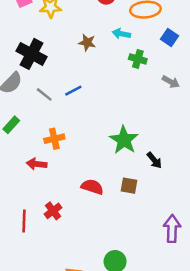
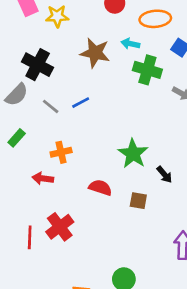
brown star: (87, 43) -> (95, 53), size x1.6
green cross: (138, 59) -> (147, 70), size x1.5
red semicircle: (92, 187) -> (100, 188), moved
red cross: (53, 211) -> (60, 227), size x1.5

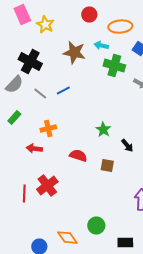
yellow star: (57, 16) -> (45, 25), turned 30
green star: (133, 154) -> (103, 130), size x0.7

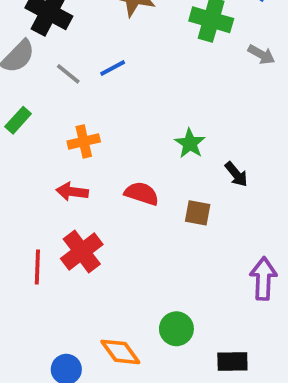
red arrow: (34, 149) -> (72, 192), moved

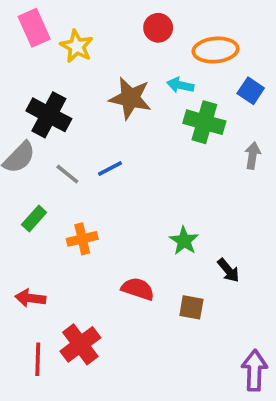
gray arrow: (261, 55) -> (253, 156), turned -110
green rectangle: (18, 120) -> (34, 218), moved
red arrow: (72, 192) -> (30, 298), moved

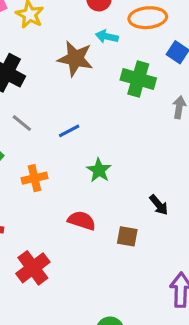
cyan arrow: (180, 85) -> (107, 37), moved
blue line: (110, 169) -> (69, 131), moved
green star: (184, 241) -> (99, 170), moved

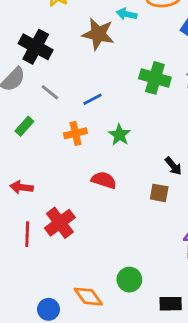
green cross: (138, 79) -> (155, 78), moved
orange cross: (34, 178) -> (75, 133), moved
brown square: (127, 236) -> (159, 193), moved

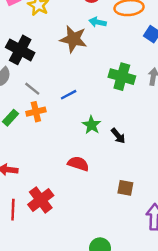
orange cross: (75, 133) -> (36, 112), moved
black arrow: (173, 166) -> (118, 136), moved
brown square: (159, 193) -> (125, 188), moved

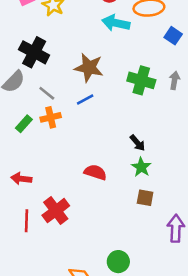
cyan arrow: (98, 22) -> (116, 23), size x1.5
brown star: (73, 39) -> (89, 68), moved
green star: (92, 125) -> (141, 167), moved

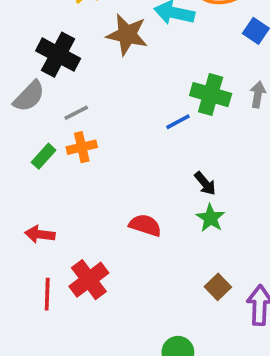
brown star: (89, 68) -> (127, 35), moved
gray line: (47, 93) -> (76, 113), turned -66
blue line: (85, 100) -> (178, 122), moved
brown square: (145, 198) -> (218, 287), moved, turned 36

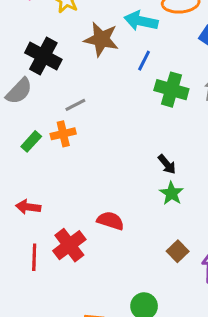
gray line: (76, 113) -> (75, 105), moved
blue line: (178, 122) -> (144, 61), moved, turned -35
red semicircle: (145, 225) -> (110, 221), moved

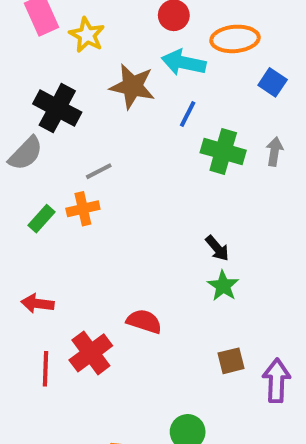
brown square: (178, 251) -> (231, 361), turned 30

